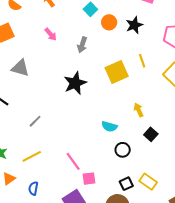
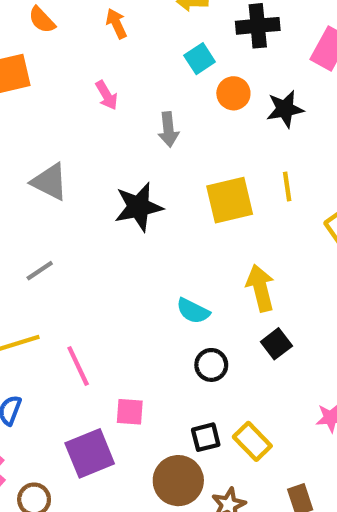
gray arrow: (82, 45) -> (168, 129), turned -35
gray triangle: (20, 68) -> (50, 182), moved
yellow arrow: (139, 110) -> (260, 288), size x1.5
pink line: (73, 161) -> (78, 366), moved

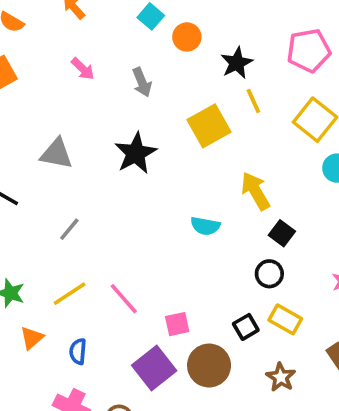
black star: (285, 109) -> (237, 63), moved
black circle: (211, 365) -> (269, 274), moved
brown circle: (178, 481) -> (209, 366), moved

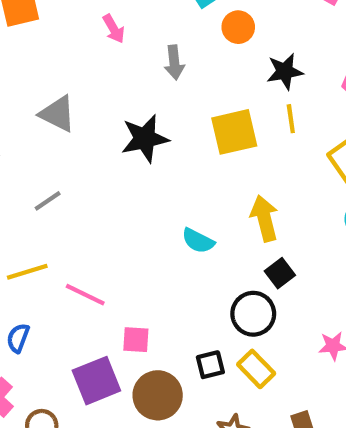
black circle: (269, 274) -> (253, 314), size x1.4
pink line: (124, 299) -> (85, 295), turned -39

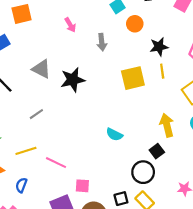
black star: (145, 139) -> (73, 80), moved
yellow arrow: (264, 218) -> (167, 125), moved

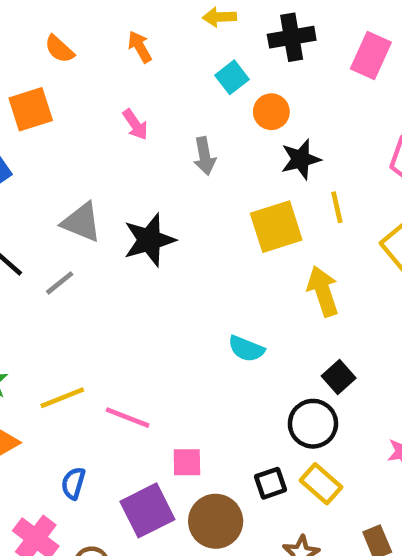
black star: (159, 47) -> (301, 159), moved
gray line: (36, 114) -> (60, 283), moved
yellow arrow: (167, 125) -> (323, 291), moved
blue semicircle: (21, 185) -> (73, 483), moved

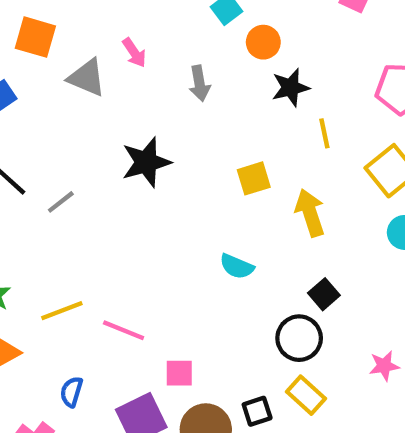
orange square: (31, 109) -> (35, 37), turned 33
gray triangle: (82, 222) -> (87, 78), moved
yellow square: (276, 227) -> (254, 178), moved, size x0.7
black square: (271, 483) -> (257, 411), moved

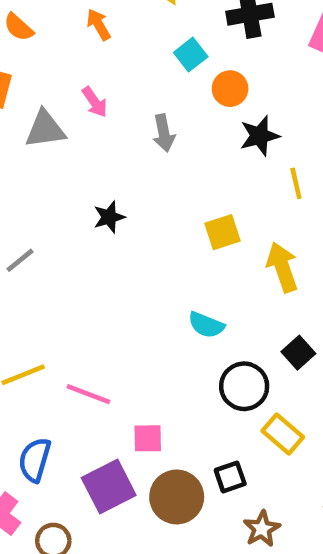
gray triangle: (87, 78) -> (45, 129), turned -30
black star: (146, 162) -> (109, 217), size x0.6
black circle: (299, 338) -> (244, 386), moved
blue semicircle: (71, 392) -> (35, 460), size x1.4
yellow rectangle: (306, 395) -> (283, 434), moved

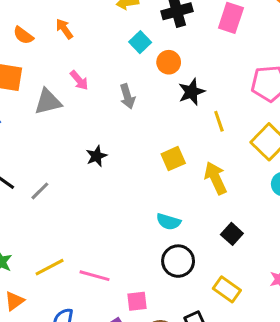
orange arrow: (99, 25) -> (64, 29), moved
black circle: (244, 386) -> (178, 261), moved

